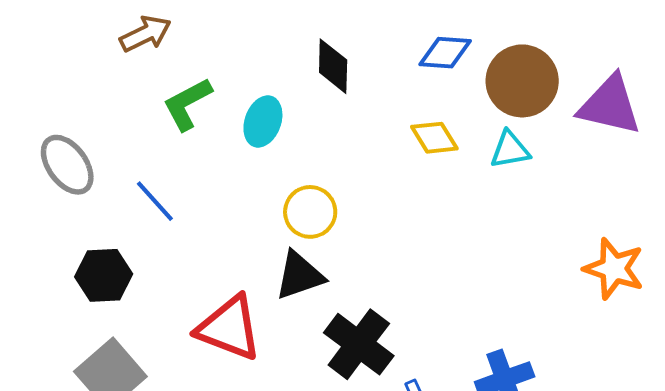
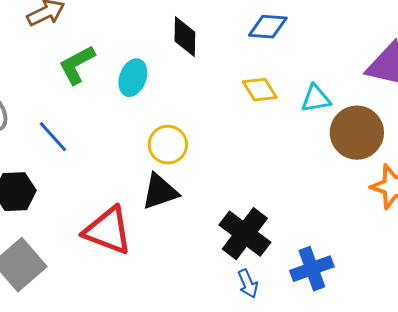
brown circle: (522, 81) -> (357, 133), moved
black cross: (359, 344) -> (245, 234), moved

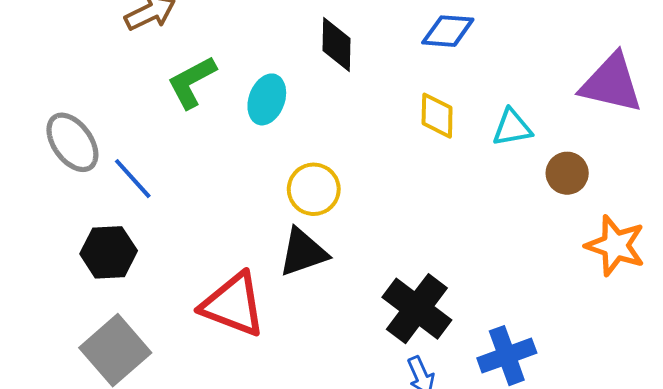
yellow diamond: (260, 90) -> (437, 116), turned 33
brown circle: (357, 133) -> (567, 173), size x0.6
blue line: (53, 137) -> (133, 179), moved

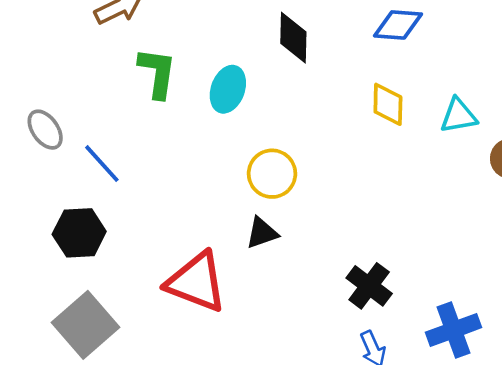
green L-shape: (192, 82) -> (157, 73), turned 126
gray ellipse: (72, 142) -> (45, 130), size x0.7
black triangle: (303, 252) -> (262, 233), size x0.7
black cross: (417, 309) -> (369, 286), size x0.7

